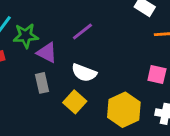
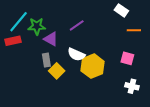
yellow square: (75, 102) -> (57, 71), moved
yellow hexagon: (124, 110) -> (93, 66), moved

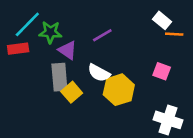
orange line: (134, 30) -> (174, 34), moved
pink square: (127, 58) -> (162, 71), moved
gray rectangle: (46, 60) -> (59, 77), size x1.5
white cross: (132, 86) -> (168, 120), size x1.5

